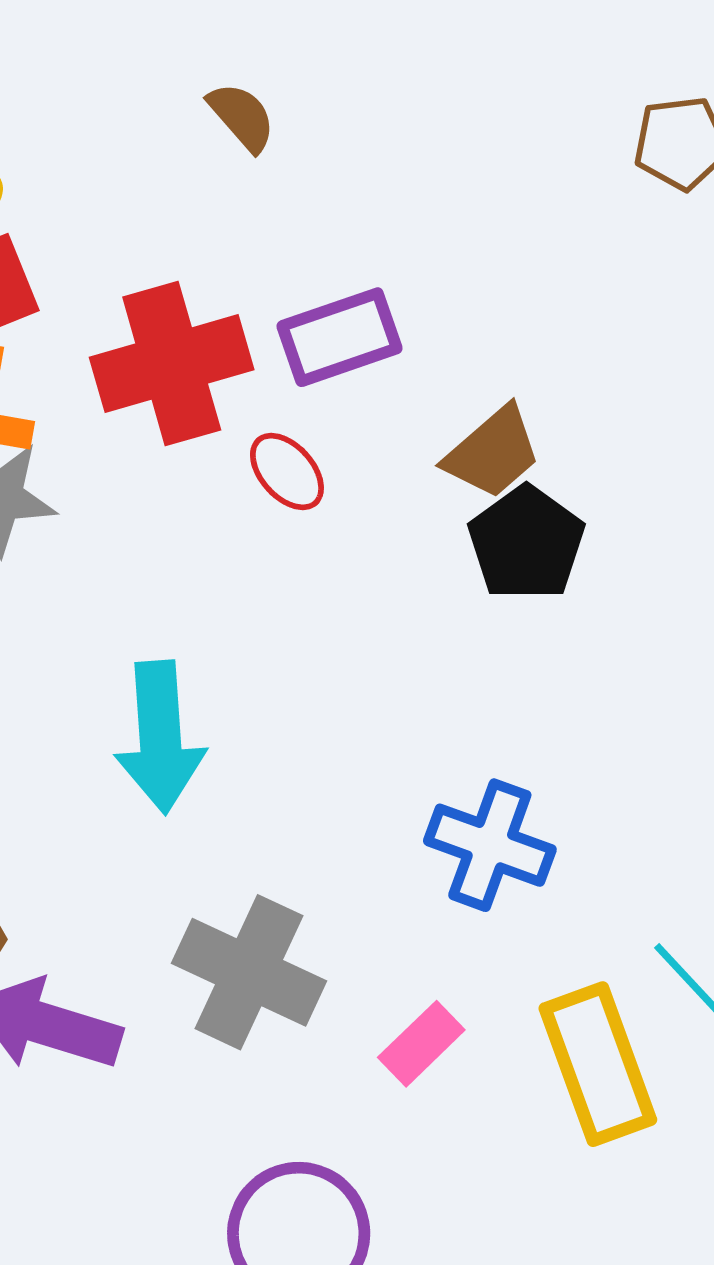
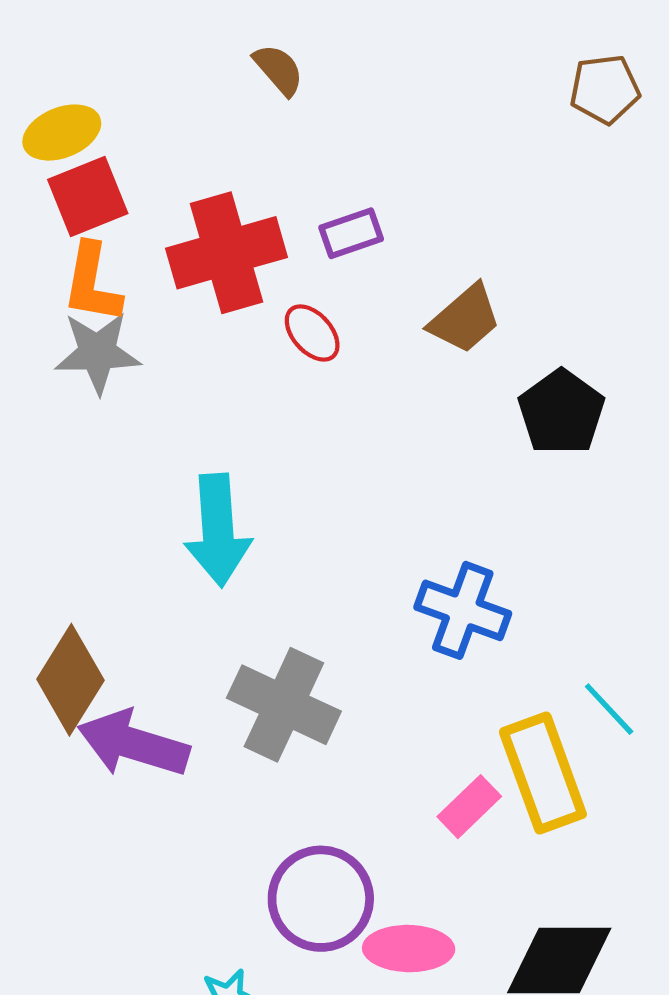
purple rectangle: (340, 337) -> (351, 233), size x0.7
black pentagon: (526, 543) -> (561, 412), moved
pink rectangle: (421, 1044) -> (469, 807), moved

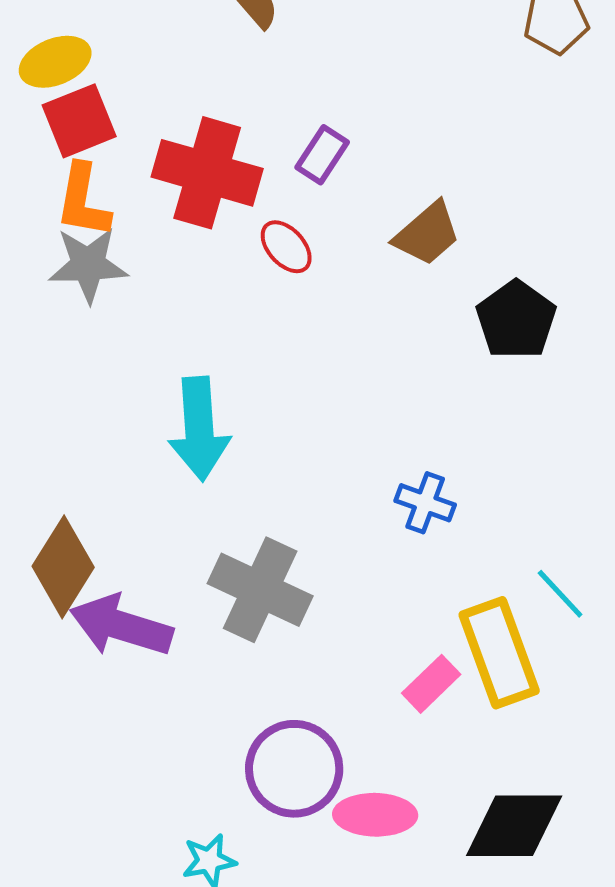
purple rectangle: (351, 233) -> (322, 155), turned -38
red cross: (226, 253) -> (207, 173), turned 32
blue cross: (463, 610) -> (425, 503), size x0.7

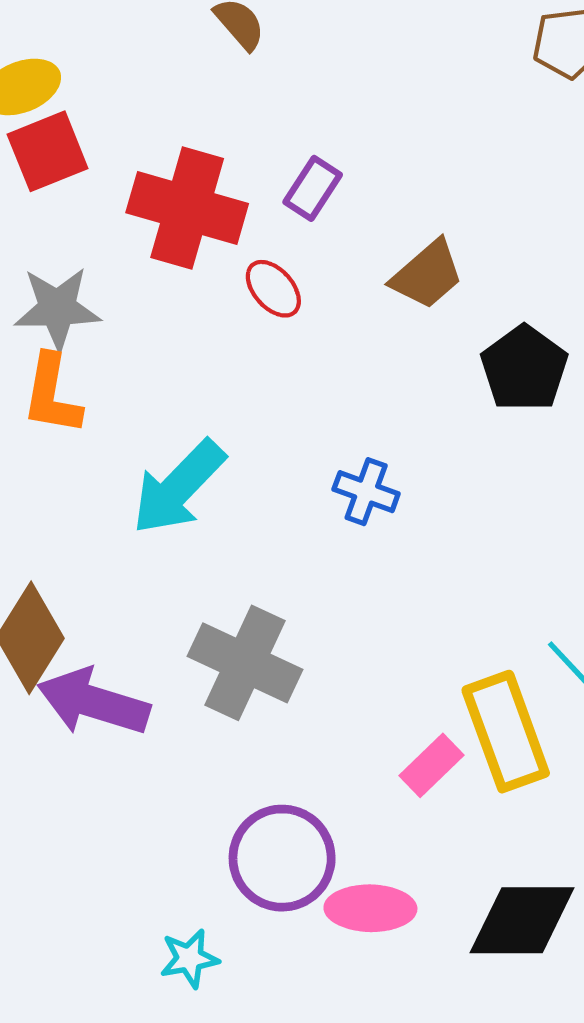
orange L-shape: (83, 201) -> (52, 395), moved
cyan arrow: (199, 429) -> (178, 487), turned 48
blue cross: (425, 503) -> (366, 492), moved

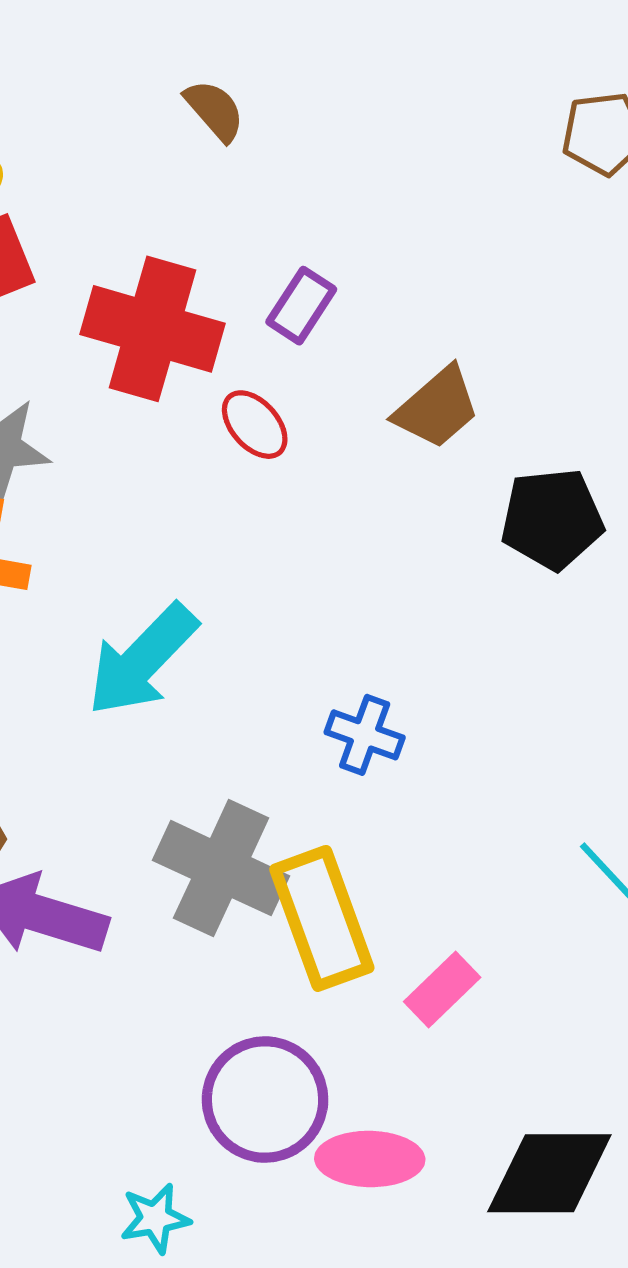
black pentagon: (524, 368) -> (552, 519), turned 30
blue cross: (366, 492) -> (365, 735), moved
yellow rectangle: (506, 732) -> (322, 918), moved

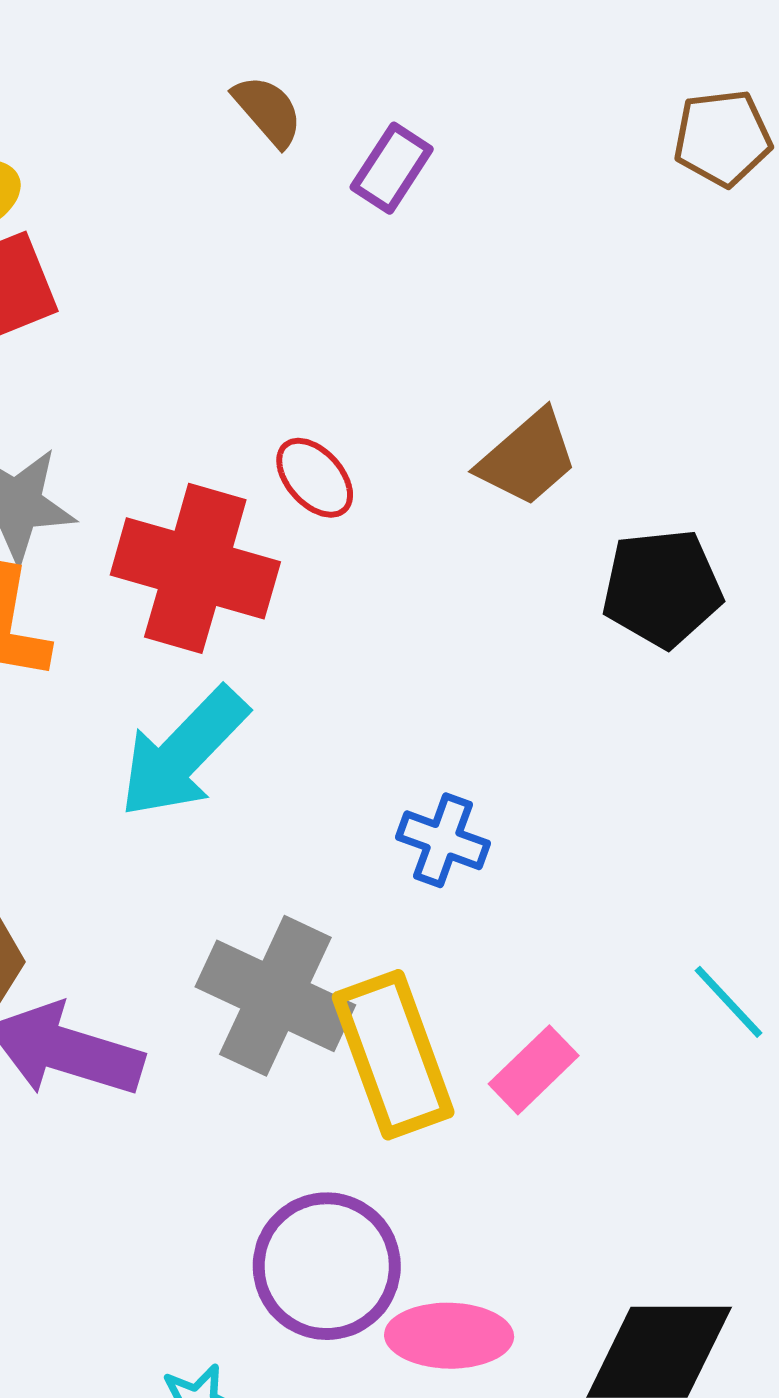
purple rectangle: (301, 306) -> (392, 168), moved
red cross: (153, 329) -> (195, 568), moved
pink rectangle: (442, 990) -> (534, 1070), moved

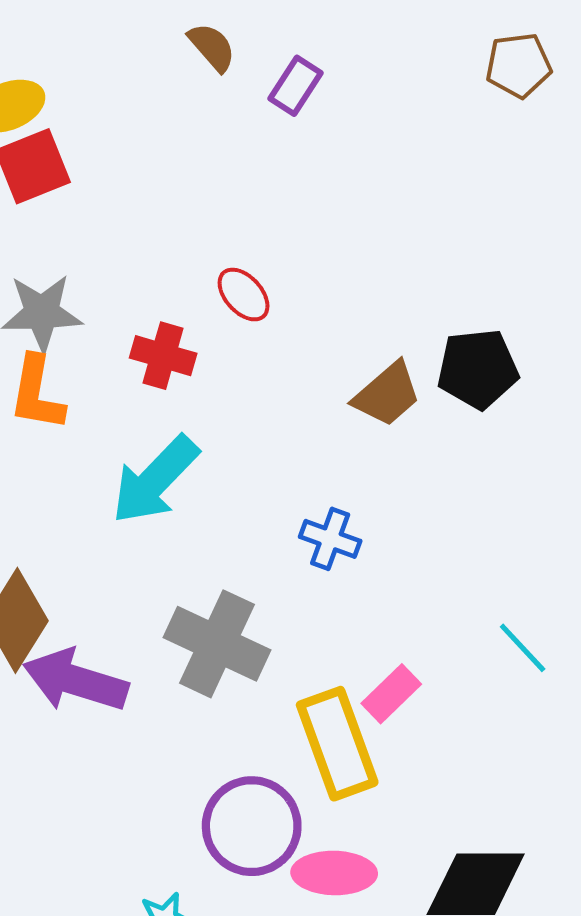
brown trapezoid: (528, 458) -> (387, 394), moved
red cross: (195, 568) -> (163, 356), size x0.6
yellow rectangle: (393, 1055) -> (337, 744), moved

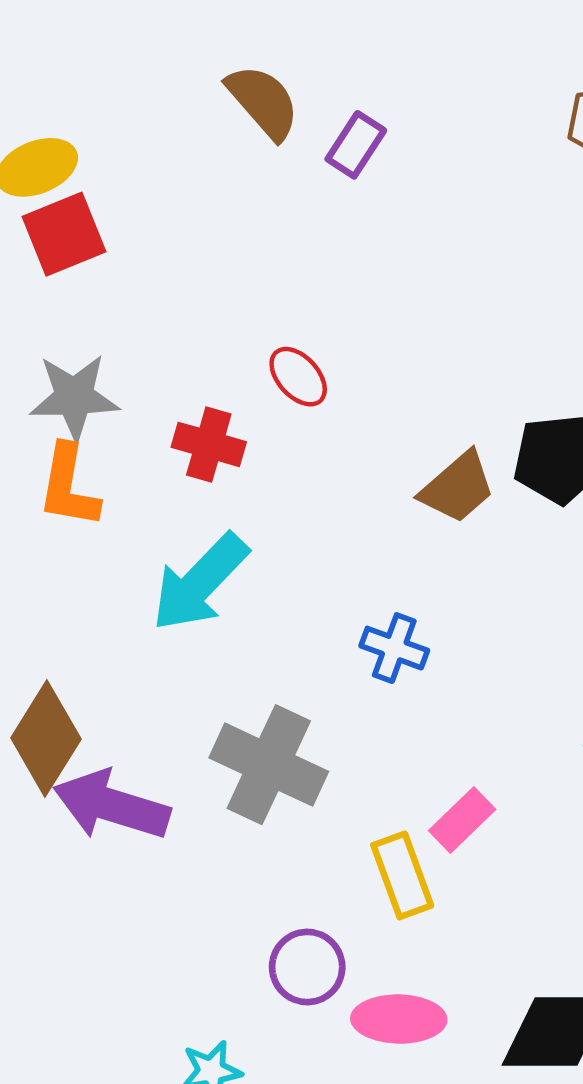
brown semicircle: (212, 47) -> (263, 102), size x1.4
yellow rectangle: (337, 744) -> (402, 875), size x0.7
purple circle: (252, 826) -> (307, 967), size x0.7

